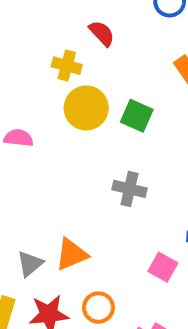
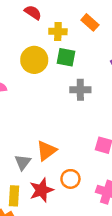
yellow cross: (67, 66) -> (58, 32), moved
gray cross: (130, 189) -> (80, 90), moved

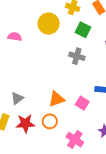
green square: (66, 57) -> (83, 30), moved
orange triangle: (47, 151) -> (57, 99), moved

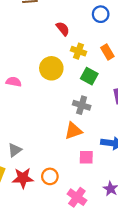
orange triangle: (57, 99) -> (73, 131), moved
pink square: (82, 103) -> (86, 157), turned -32

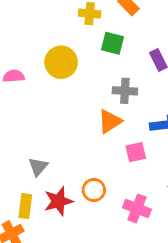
yellow circle: (51, 68) -> (61, 62), moved
gray cross: (82, 105) -> (125, 91), moved

